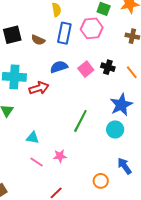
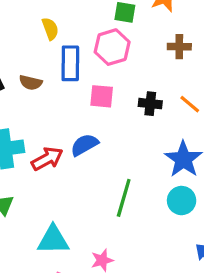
blue semicircle: (59, 67) -> (84, 145), moved
pink square: (86, 69) -> (102, 96), moved, turned -35
cyan triangle: (33, 138) -> (53, 240), size x1.5

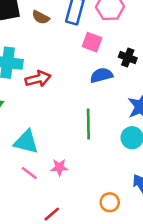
blue semicircle: (84, 145) -> (101, 75), moved
green line: (124, 198) -> (88, 124), turned -32

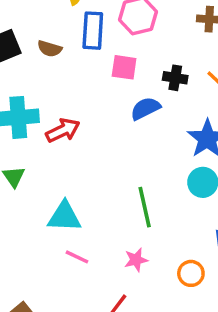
green line: (88, 124) -> (145, 207), moved
pink star: (59, 167) -> (136, 260), moved

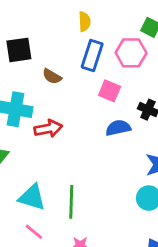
brown semicircle: (50, 49) -> (52, 76), moved
green line: (145, 207) -> (71, 202), moved

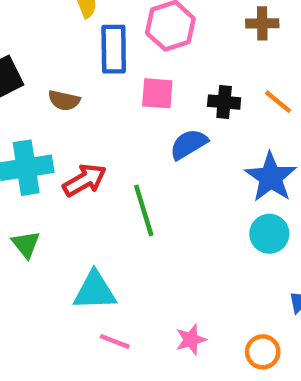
green line: (71, 202) -> (144, 210), moved

